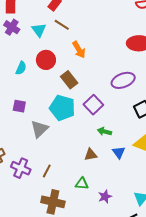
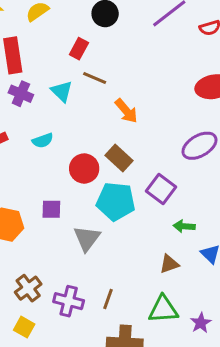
red circle: (46, 60) -> (84, 169), moved
cyan semicircle: (21, 68) -> (43, 140), moved, turned 56
green triangle: (82, 184) -> (163, 309), size x1.5

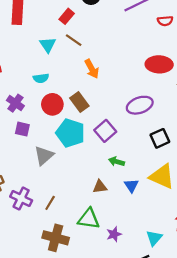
purple cross: (21, 94) -> (15, 103), moved
cyan semicircle: (43, 140) -> (41, 78), moved

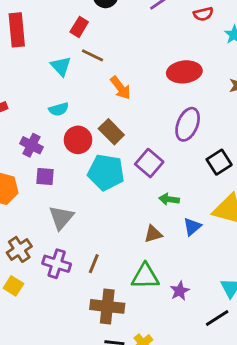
red ellipse: (159, 64) -> (184, 72), moved
purple ellipse: (140, 105) -> (188, 124), turned -40
gray triangle: (44, 156) -> (61, 217), moved
blue triangle: (131, 186) -> (192, 227), turned 32

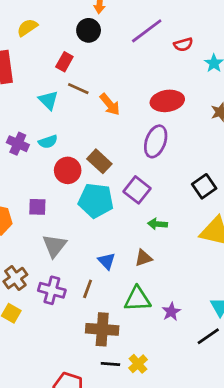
orange arrow: (120, 88) -> (110, 104), moved
purple ellipse: (188, 124) -> (156, 141), moved
purple cross: (31, 145) -> (18, 144), moved
blue triangle: (192, 227) -> (107, 261), moved, turned -30

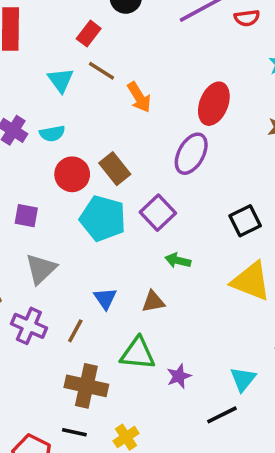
red semicircle: (183, 45) -> (247, 18), moved
red ellipse: (167, 101) -> (214, 104), turned -68
black line: (110, 364) -> (74, 432), moved

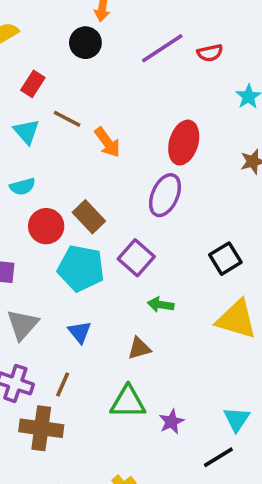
red rectangle: (89, 34) -> (33, 84), moved
blue triangle: (105, 299) -> (80, 332), moved
brown cross: (86, 386) -> (41, 428), moved

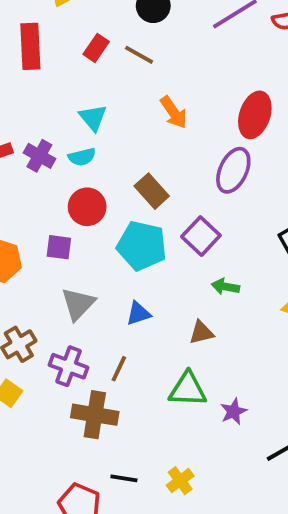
brown line: (67, 119) -> (139, 55), moved
cyan triangle: (26, 132) -> (93, 118), moved
red circle: (46, 226) -> (87, 207), moved
blue triangle: (80, 332) -> (138, 313), turned 50

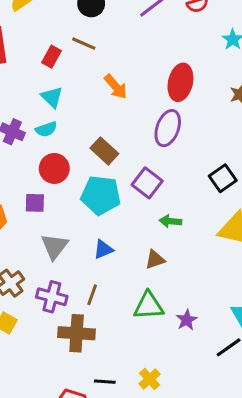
red rectangle: (96, 48) -> (52, 57), moved

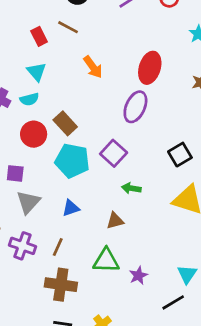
red rectangle: (52, 57) -> (39, 36), turned -60
brown rectangle: (104, 151) -> (65, 123), moved
purple square: (35, 203) -> (15, 173), moved
brown cross: (77, 333) -> (61, 285), moved

